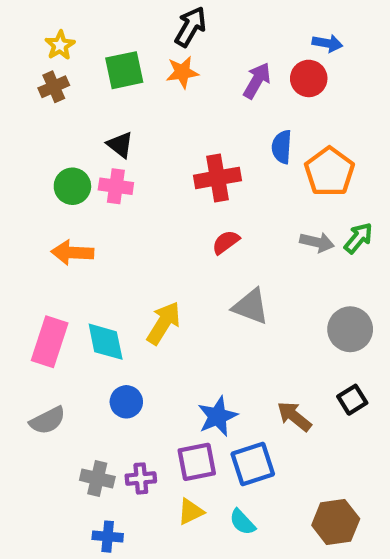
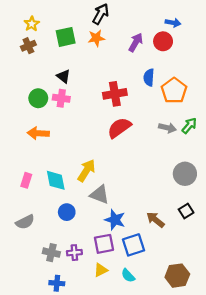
red semicircle: (226, 242) -> (119, 128), size x1.6
gray triangle: (251, 306) -> (100, 195), moved
pink rectangle: (50, 342) -> (26, 180), size x0.6
blue star: (218, 416) -> (115, 220), turned -30

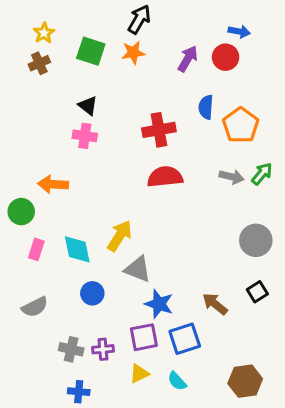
green square: (66, 37) -> (91, 51), turned 30
green circle: (38, 98) -> (21, 212), moved
red semicircle: (119, 128) -> (165, 177), turned 30

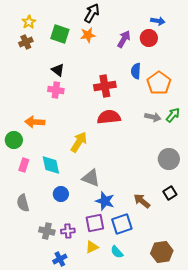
yellow arrow: (120, 236) -> (79, 142), moved
gray semicircle: (35, 307) -> (23, 203), turned 102
blue cross: (79, 392) -> (60, 259), moved, turned -32

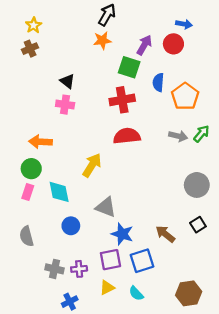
green square: (60, 34) -> (129, 67), moved
green circle: (14, 140) -> (31, 169), moved

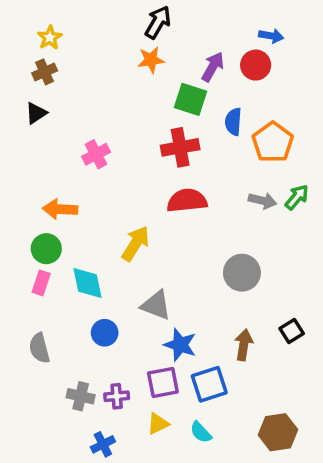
black triangle: (67, 81) -> (36, 113), moved, turned 49
pink cross: (65, 105) -> (96, 154), turned -36
gray circle: (197, 185) -> (242, 273), moved
brown arrow: (165, 234) -> (244, 345), turned 60

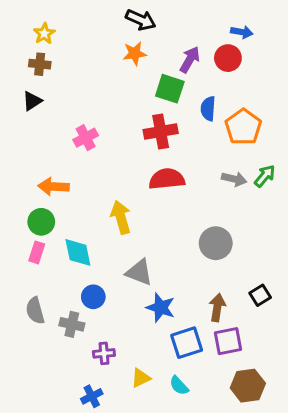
black arrow: (158, 22) -> (141, 20), turned 84
brown cross: (45, 72) -> (40, 64), turned 30
yellow arrow: (136, 244) -> (121, 217), turned -48
purple square: (163, 383) -> (228, 341), moved
gray cross: (81, 396) -> (72, 324), moved

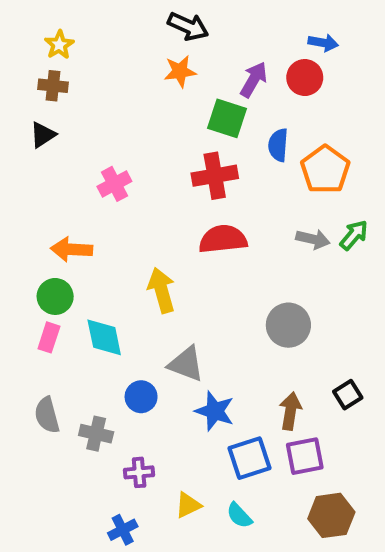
blue circle: (93, 297) -> (141, 397), moved

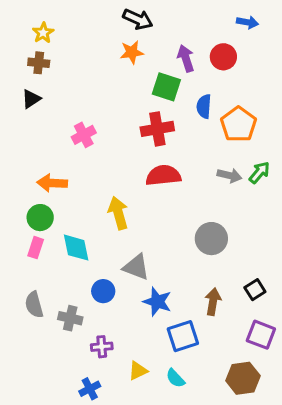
blue arrow: (323, 43) -> (247, 22), moved
purple arrow: (254, 80) -> (186, 58), turned -48
purple square: (305, 456) -> (261, 335), moved, turned 32

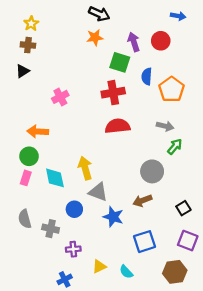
green arrow: (259, 172) -> (175, 147), moved
yellow arrow: (118, 213) -> (85, 168), moved
brown arrow: (213, 302) -> (142, 201), moved, turned -120
blue square: (183, 336) -> (145, 242), moved

